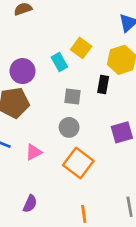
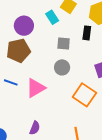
pink triangle: (34, 152) -> (36, 88), size x1.5
orange square: (78, 163) -> (84, 95), moved

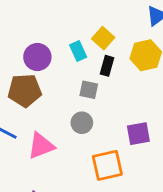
black rectangle: (87, 33) -> (107, 66), moved
orange square: (84, 95) -> (107, 165), turned 35

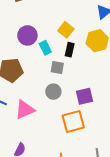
cyan rectangle: (78, 51) -> (45, 48), moved
purple circle: (37, 57) -> (27, 35), moved
purple square: (138, 134) -> (84, 96), moved

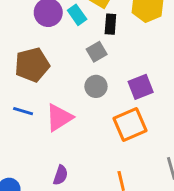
cyan rectangle: (45, 48) -> (77, 15), moved
gray square: (57, 68) -> (97, 52), turned -32

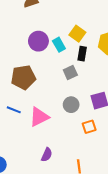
gray circle: (96, 86) -> (71, 105), moved
orange square: (130, 125) -> (89, 127), size x0.6
purple semicircle: (61, 175) -> (47, 155), moved

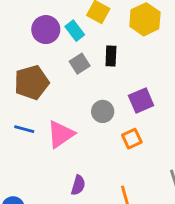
black rectangle: (82, 54) -> (111, 56), moved
gray square: (70, 72) -> (80, 64), moved

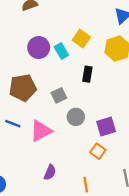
gray square: (80, 64) -> (59, 95), moved
purple square: (141, 100) -> (106, 127), moved
orange square: (132, 139) -> (98, 151), moved, turned -35

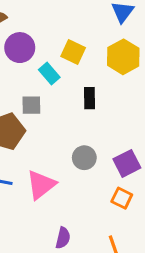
purple circle: (39, 48) -> (20, 48), moved
gray square: (59, 95) -> (31, 105), moved, turned 35

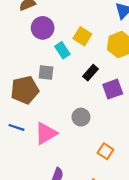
black rectangle: (89, 98) -> (90, 73), turned 35
purple square: (127, 163) -> (113, 89), moved

